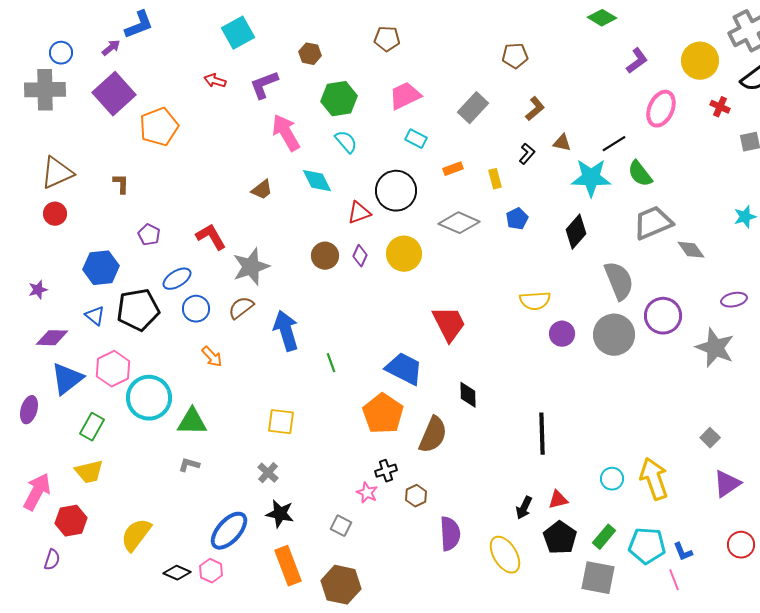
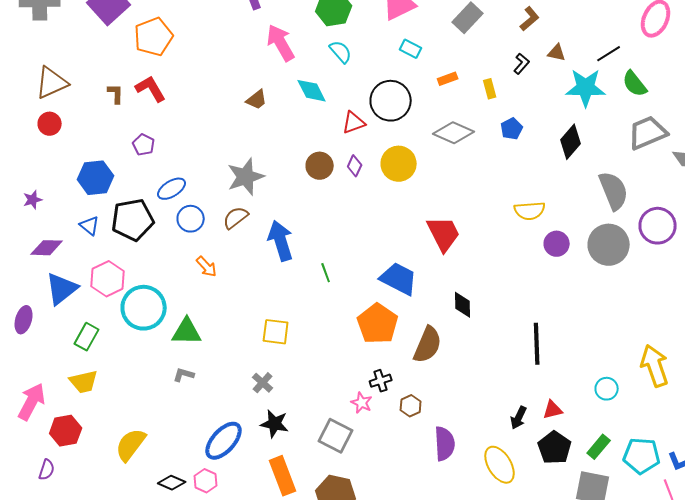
red L-shape: (211, 237) -> (151, 89), moved
yellow arrow: (654, 479) -> (655, 366), moved
gray square: (341, 526) -> (336, 436), size x1.6

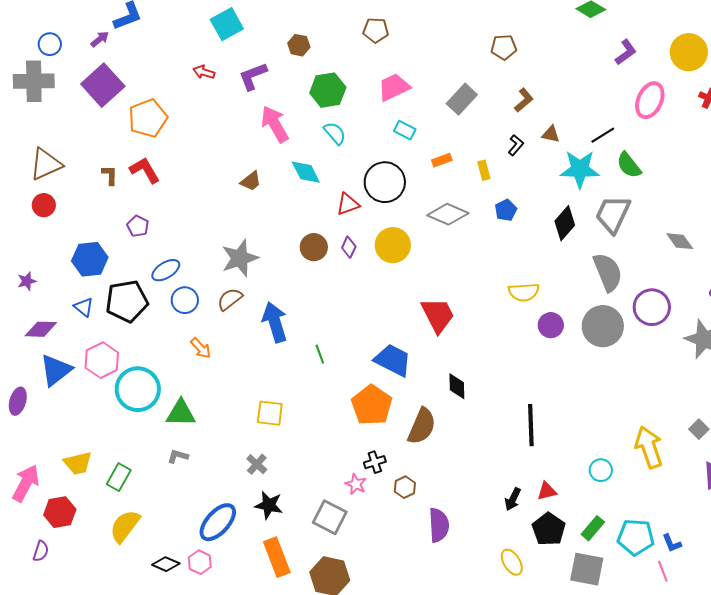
gray trapezoid: (648, 133) -> (613, 214), moved, turned -42
green rectangle: (87, 337) -> (119, 477), moved
yellow ellipse: (500, 465) -> (512, 562), moved, size x0.7

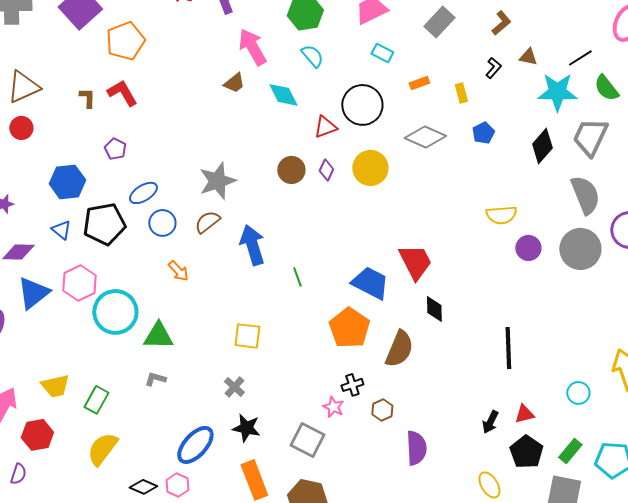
brown trapezoid: (251, 181) -> (234, 83), moved
red trapezoid: (438, 315) -> (415, 262), moved

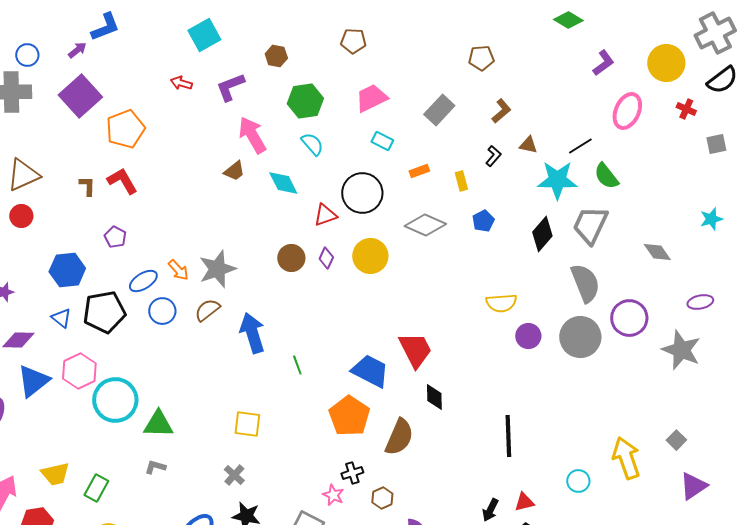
orange arrow: (178, 271) -> (178, 270), moved

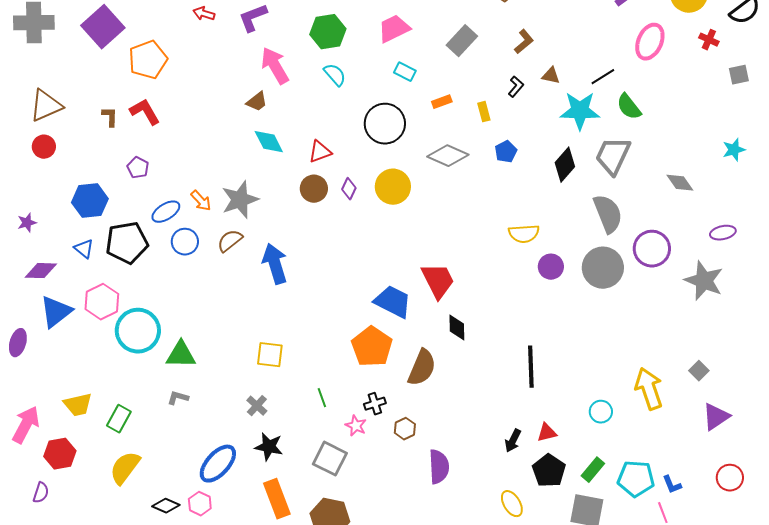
cyan diamond: (283, 183) -> (269, 142), moved
red triangle: (325, 215) -> (320, 152), moved
green line: (297, 365) -> (322, 398), moved

